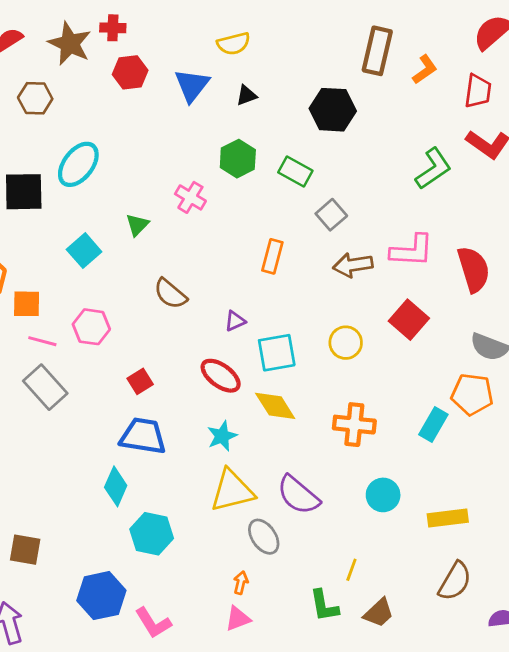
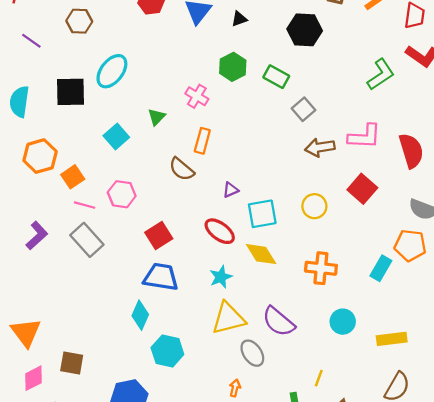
orange rectangle: (272, 256) -> (202, 141), moved
orange square: (27, 304) -> (73, 177), turned -35
red square: (140, 381) -> (159, 236), size x1.4

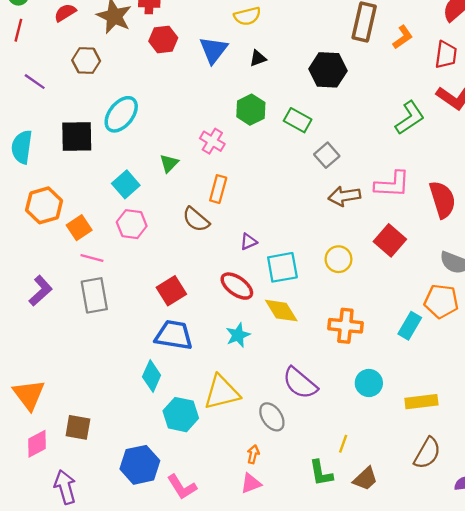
pink hexagon: (122, 194) -> (132, 224), moved
gray rectangle: (87, 240) -> (94, 295), turned 32
yellow triangle: (228, 318) -> (222, 392), moved

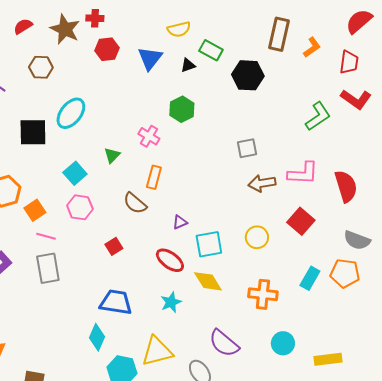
green rectangle: (298, 120) -> (211, 50), moved
gray square: (327, 155) -> (247, 148), turned 30
red square: (171, 291) -> (114, 246), moved, size x0.7
cyan rectangle: (410, 326) -> (310, 278), moved

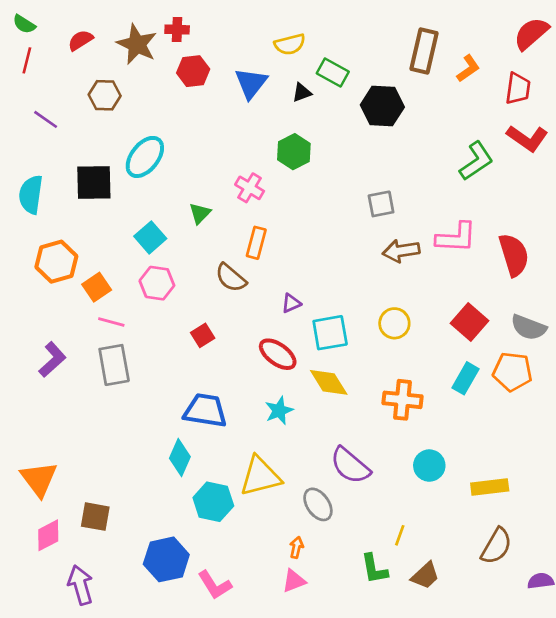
red square: (301, 221) -> (470, 322), moved

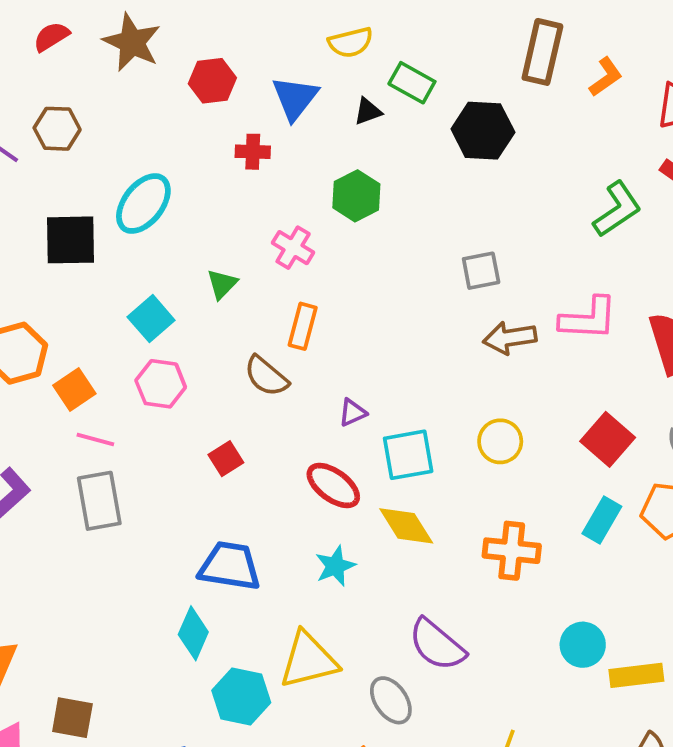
red cross: (177, 30) -> (253, 152), moved
brown hexagon: (105, 95) -> (57, 129), moved
cyan circle: (429, 466) -> (583, 645), moved

